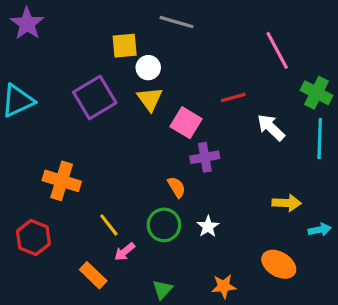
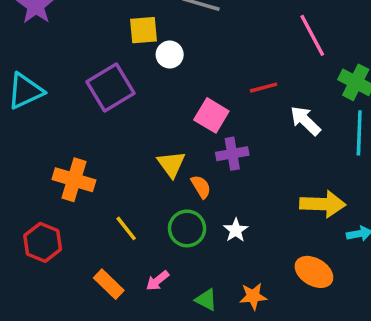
yellow triangle: (150, 99) -> (171, 164), moved
yellow arrow: (287, 203) -> (323, 204), size x1.4
pink arrow: (125, 252) -> (157, 281), moved
green triangle: (162, 289) -> (206, 300), moved, turned -45

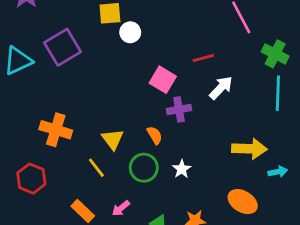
purple square: (111, 88) -> (63, 47), moved
white arrow: (305, 121) -> (221, 88), moved, turned 90
yellow triangle: (171, 164) -> (113, 139), moved

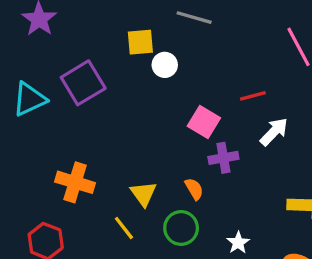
white star: (182, 169) -> (238, 243), moved

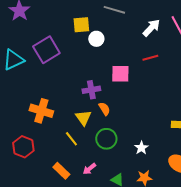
pink square: (204, 122) -> (120, 74), turned -30
white arrow: (274, 132) -> (151, 28), moved
purple cross: (223, 158) -> (91, 90), moved
orange semicircle: (194, 189) -> (104, 109), moved

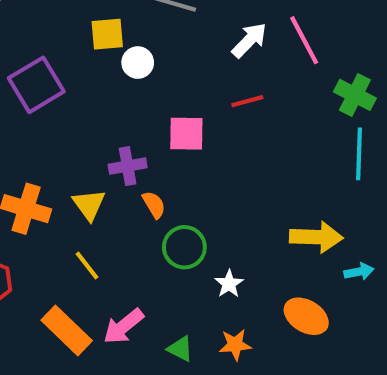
yellow triangle: (83, 118) -> (89, 205), moved
green circle: (106, 139) -> (184, 247), moved
pink arrow: (89, 169) -> (123, 326), size x1.5
orange rectangle: (61, 171) -> (67, 330), size x1.4

